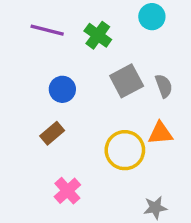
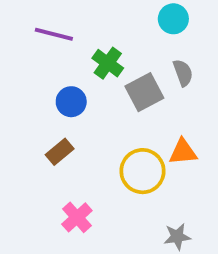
green cross: (98, 35) -> (108, 63), moved
gray semicircle: (164, 86) -> (183, 73), moved

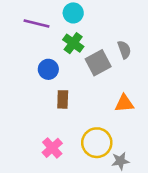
cyan circle: (173, 19) -> (73, 13), moved
brown rectangle: (60, 152) -> (63, 99), moved, turned -48
yellow circle: (143, 171) -> (97, 143), moved

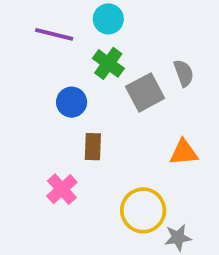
pink cross: (52, 148) -> (62, 189), moved

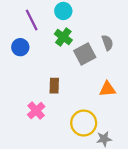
purple line: (54, 34) -> (32, 20), turned 50
blue circle: (72, 102) -> (20, 47), moved

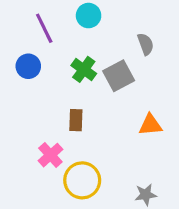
green cross: (63, 37) -> (84, 69), moved
gray semicircle: (107, 43) -> (146, 44), moved
yellow circle: (84, 123) -> (82, 180), moved

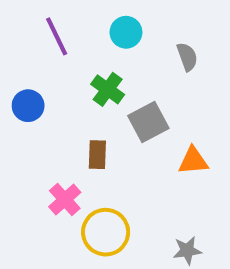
cyan circle: (89, 16) -> (126, 32), moved
blue circle: (28, 66) -> (28, 106), moved
gray square: (119, 76) -> (148, 122), moved

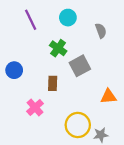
blue circle: (28, 106) -> (14, 70), moved
orange triangle: (193, 161) -> (108, 96), moved
yellow circle: (106, 232) -> (78, 125), moved

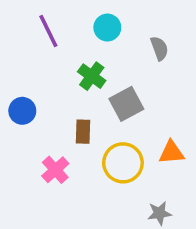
yellow circle: (78, 125) -> (123, 163), moved

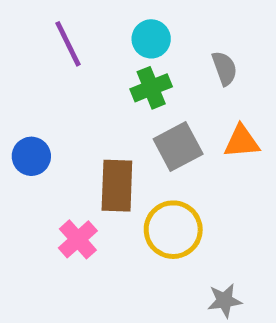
green cross: (92, 76) -> (151, 88), moved, turned 32
brown rectangle: (83, 132) -> (117, 186), size x1.5
orange triangle: (172, 152) -> (242, 142), moved

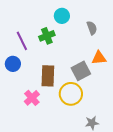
purple line: (68, 44) -> (22, 41), moved
green cross: (151, 88) -> (47, 36), moved
gray square: (178, 147) -> (81, 71), moved

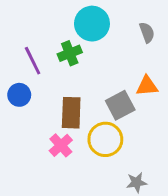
cyan circle: (62, 16) -> (92, 24), size x1.5
gray semicircle: (92, 28) -> (147, 32), moved
pink cross: (32, 98) -> (61, 145), moved

